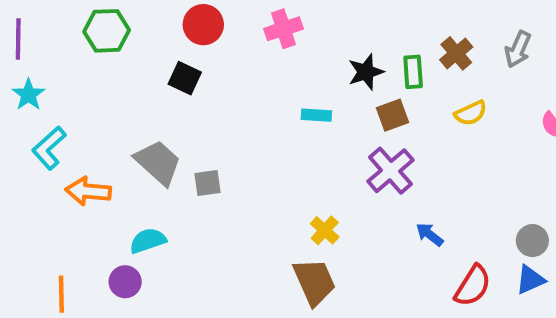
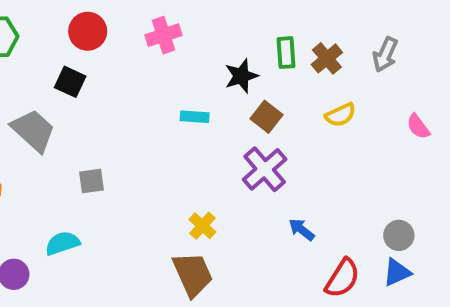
green rectangle: (413, 72) -> (286, 53), moved
brown square: (393, 115) -> (267, 117), turned -32
gray trapezoid: (158, 162) -> (33, 130), moved
cyan semicircle: (148, 241) -> (62, 243), moved

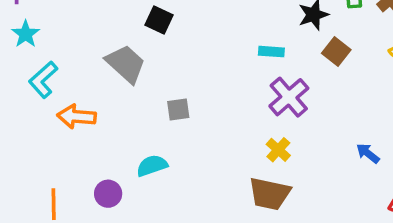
purple cross: (265, 169) -> (289, 97), moved
brown trapezoid: (193, 274) -> (270, 194), turned 126

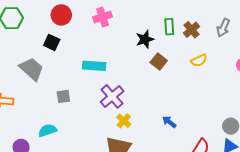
cyan rectangle: (271, 52) -> (94, 66), moved, size x1.5
purple cross: (289, 97) -> (112, 96), moved
blue arrow: (368, 153) -> (169, 122), moved

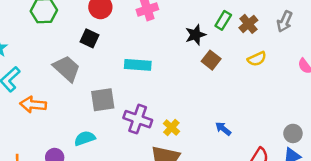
green rectangle: (169, 27) -> (223, 20), turned 35
gray square: (63, 96) -> (103, 100), size x1.5
purple cross: (112, 96) -> (138, 119), moved, turned -30

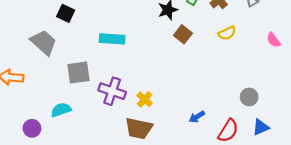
blue arrow: (223, 129) -> (197, 117), moved, turned -70
gray circle: (293, 133) -> (249, 97), moved

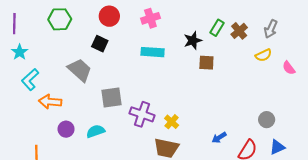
yellow semicircle: (227, 33) -> (263, 55), moved
brown square: (183, 34) -> (206, 63), turned -35
cyan rectangle: (112, 39) -> (153, 52), moved
purple circle: (32, 128) -> (66, 129), moved

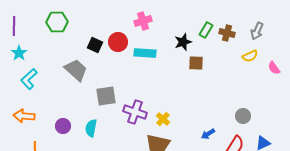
red circle: (109, 16) -> (118, 42), moved
brown cross: (239, 31) -> (227, 33), turned -35
orange arrow: (50, 102) -> (24, 116), moved
gray circle: (267, 120) -> (243, 116), moved
cyan semicircle: (96, 131) -> (91, 128), turned -60

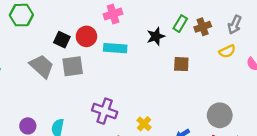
brown cross: (227, 33) -> (203, 27), turned -35
brown square: (196, 63) -> (181, 64), moved
gray square: (106, 96) -> (73, 66), moved
gray circle: (243, 116) -> (220, 115), size x1.5
yellow cross: (163, 119) -> (144, 124), moved

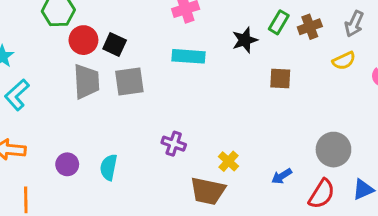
red circle: (86, 36) -> (83, 40), moved
gray trapezoid: (42, 66) -> (86, 81), turned 45
purple cross: (105, 111) -> (174, 144), size x0.7

